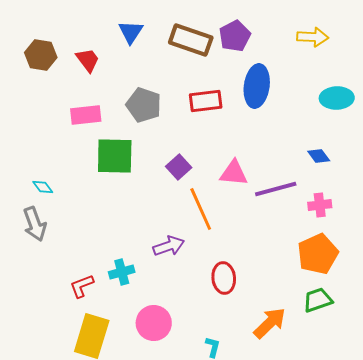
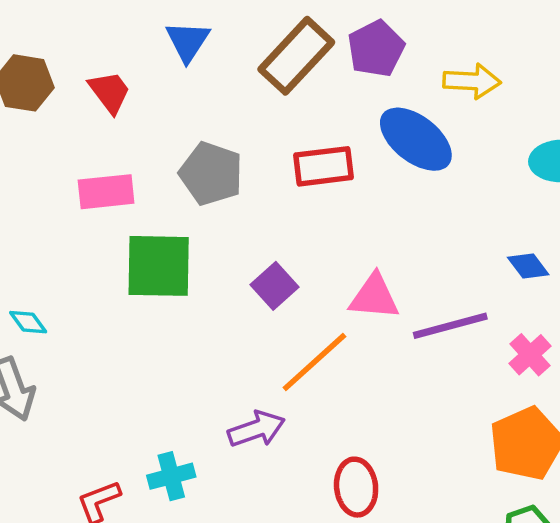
yellow arrow: (313, 37) -> (472, 81), moved
brown rectangle: (191, 40) -> (296, 56), turned -66
blue ellipse: (257, 86) -> (416, 139), turned -60
pink cross: (320, 205) -> (530, 355), turned -35
orange line: (201, 209) -> (314, 362), turned 72

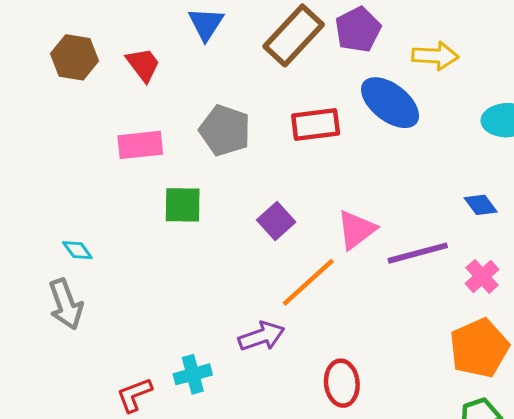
green square: (159, 266) -> (183, 205), size x0.7
pink triangle: (374, 297) -> (356, 230), turned -42

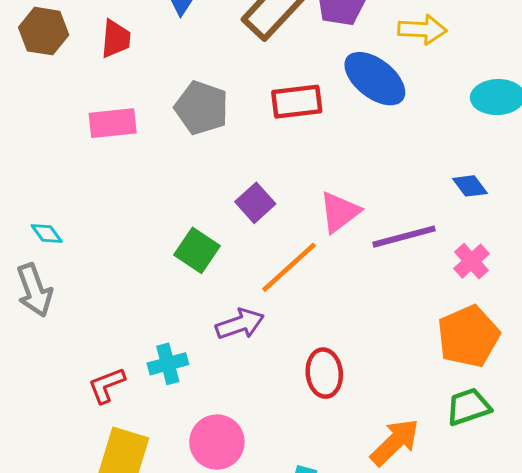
red trapezoid: (143, 65) -> (116, 39), turned 42
green square: (183, 205) -> (197, 250), moved, turned 33

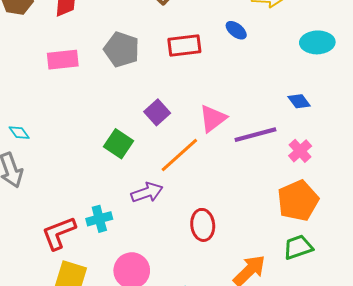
blue ellipse: (375, 79) -> (236, 30), size x0.5
red L-shape: (106, 385) -> (59, 233), size x1.4

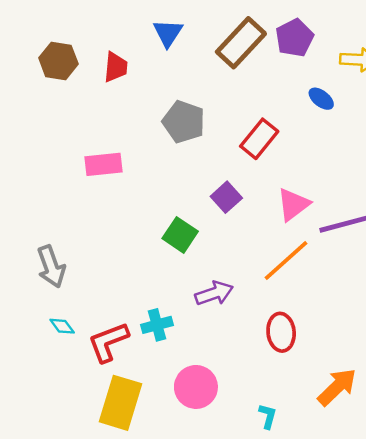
red rectangle: (184, 45) -> (259, 139), moved, turned -44
pink rectangle: (63, 60) -> (103, 164), moved
cyan diamond: (19, 133) -> (62, 326), moved
orange line: (179, 155) -> (286, 260), moved

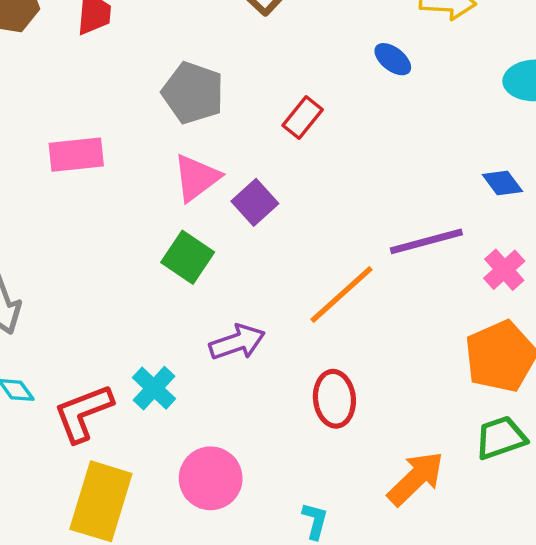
red rectangle: (259, 139) -> (303, 118), size x0.7
pink triangle: (293, 205) -> (196, 178), moved
cyan cross: (157, 325) -> (154, 388), turned -32

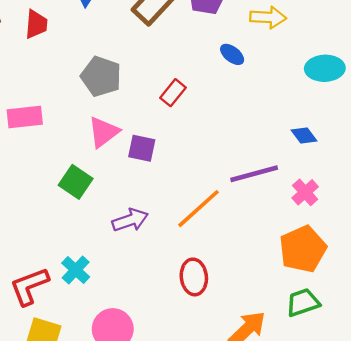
purple square: (255, 202) -> (142, 148), turned -36
green square: (188, 257) -> (76, 182), moved
purple arrow: (237, 342) -> (130, 220), moved

